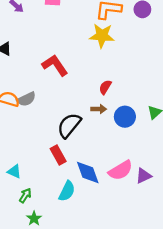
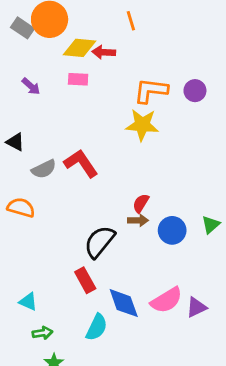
red semicircle: (105, 87) -> (141, 203), moved
gray semicircle: (26, 99) -> (44, 169), moved
green arrow: (25, 196) -> (42, 333), turned 48

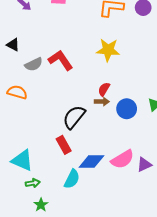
yellow star: (142, 125) -> (108, 50), moved
cyan triangle: (28, 302) -> (22, 160), size x1.6
blue diamond: (124, 303) -> (92, 161), turned -70

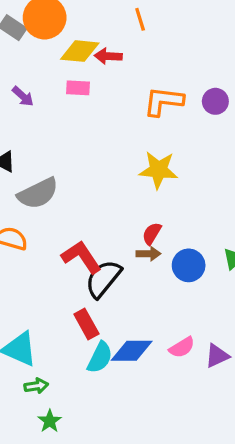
red L-shape: (61, 60) -> (81, 257), moved
gray semicircle: (34, 64) -> (38, 193), size x1.4
pink semicircle: (123, 159) -> (182, 347), size x0.7
cyan semicircle: (72, 179) -> (100, 357), moved

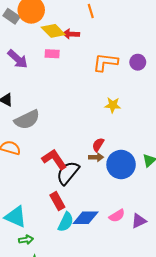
yellow diamond: (80, 51) -> (53, 31), turned 40
purple arrow: (23, 96) -> (18, 59), size x1.5
yellow star: (158, 170) -> (113, 105), moved, size x0.7
blue circle: (189, 265) -> (121, 165), size x1.4

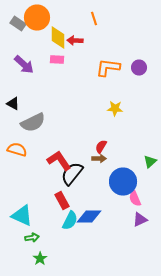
yellow diamond: (53, 31) -> (58, 38), turned 45
blue circle: (121, 165) -> (123, 182), moved
pink semicircle: (117, 216) -> (135, 199), moved, turned 98

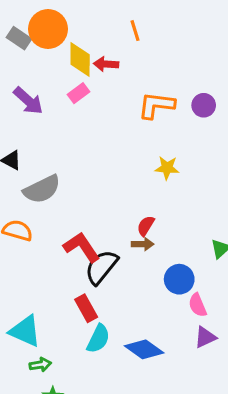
pink rectangle: (57, 60) -> (79, 93), turned -40
blue circle: (123, 182) -> (179, 279), size x0.7
blue diamond: (89, 217) -> (144, 349), moved, turned 35

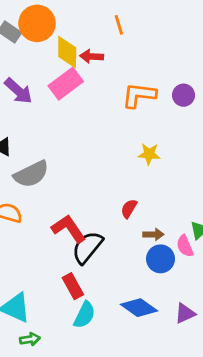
pink rectangle: (79, 93) -> (66, 84), size x1.6
brown arrow: (143, 244) -> (153, 234), moved
pink semicircle: (198, 305) -> (185, 246), moved
blue diamond: (144, 349) -> (139, 308), moved

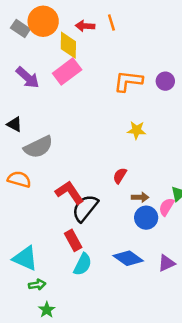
red arrow: (92, 56) -> (85, 26), moved
pink semicircle: (185, 246) -> (166, 207), turned 54

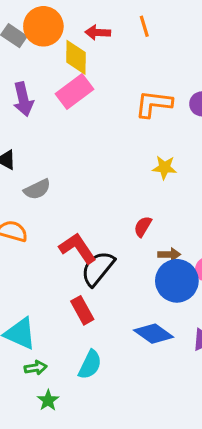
orange line: (111, 22) -> (144, 26), moved
purple arrow: (28, 78) -> (23, 99), turned 35
gray semicircle: (38, 147) -> (37, 189), size x0.7
blue circle: (146, 218) -> (177, 281), size x1.4
cyan semicircle: (83, 264) -> (90, 365), moved

